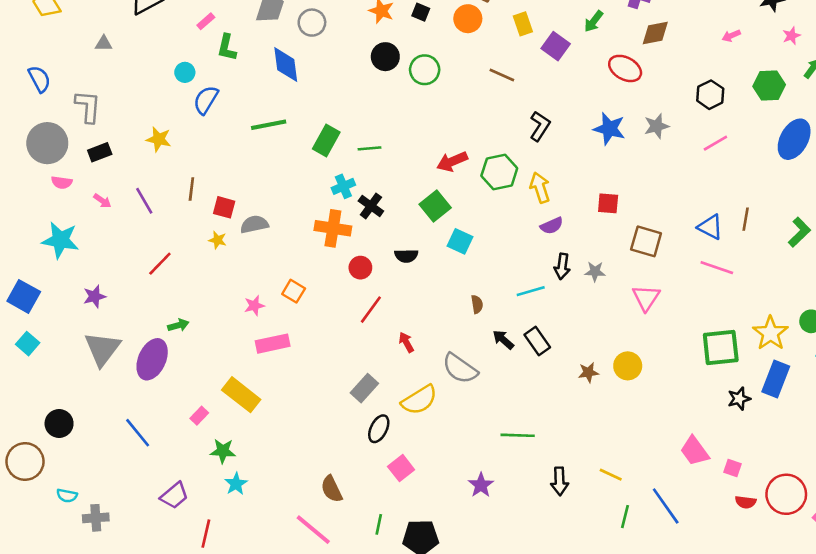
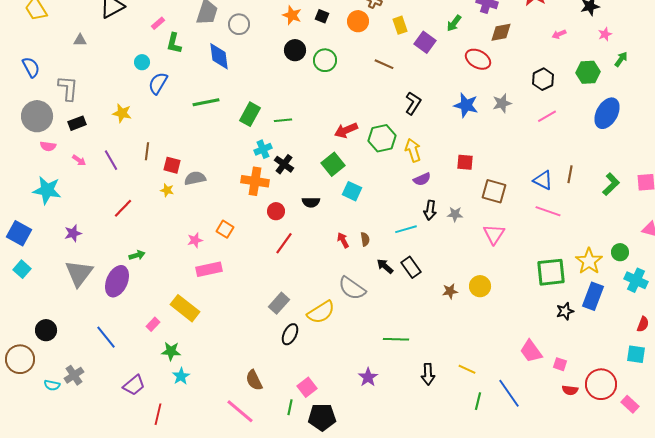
red arrow: (406, 342) -> (343, 240), moved
pink square: (401, 468) -> (307, 387), moved
gray cross: (96, 518) -> (74, 375), moved, turned -30

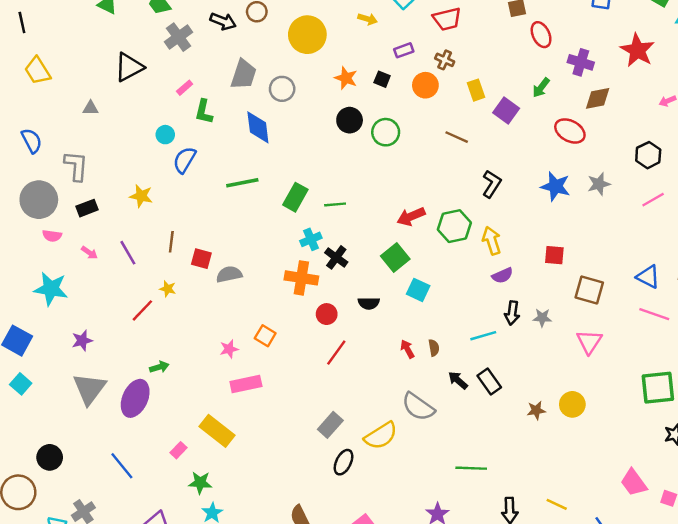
yellow star: (167, 190) -> (168, 289), moved

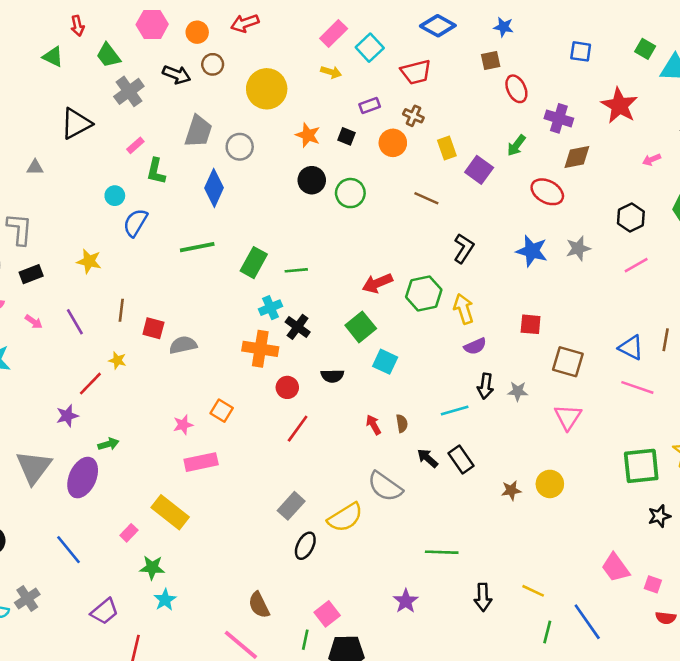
blue diamond: (258, 127) -> (214, 188), turned 32
purple star: (82, 341) -> (67, 416), moved

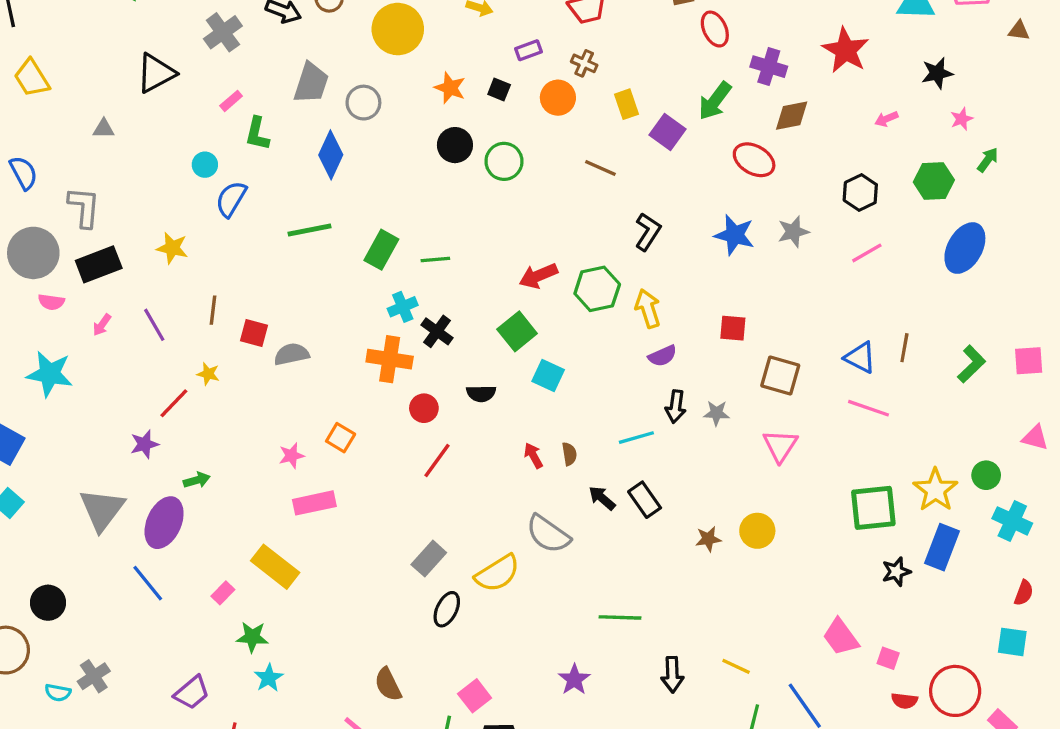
green arrow: (516, 145) -> (715, 101), size x1.4
black rectangle: (31, 274) -> (99, 264), size x1.5
pink arrow: (34, 322) -> (102, 325), turned 90
blue line: (68, 550) -> (148, 583), moved

